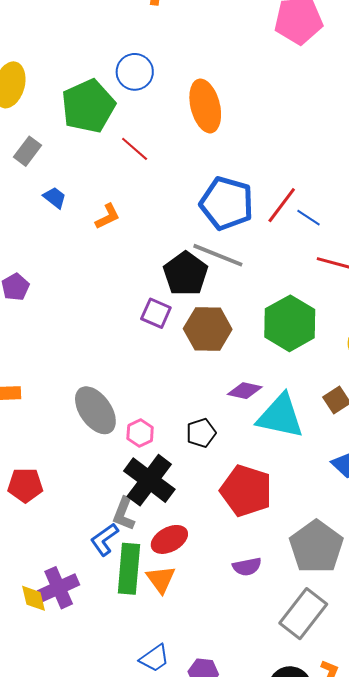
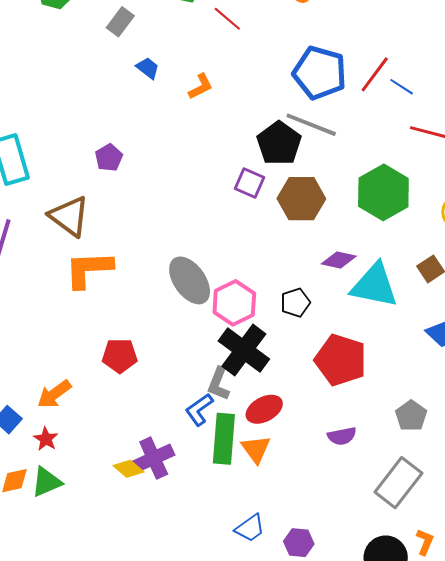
pink hexagon: (140, 433) -> (234, 303), size x1.6
gray pentagon: (316, 547) -> (411, 416), size x0.6
yellow diamond: (33, 598) -> (129, 469), turned -36

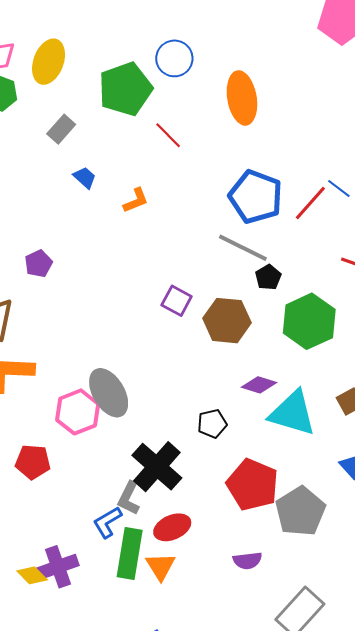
blue line: (402, 87) -> (339, 189), moved
black pentagon: (279, 143) -> (268, 277), moved, size x0.6
pink hexagon: (234, 303) -> (78, 412), moved
gray pentagon: (411, 416) -> (300, 511), moved, size x1.6

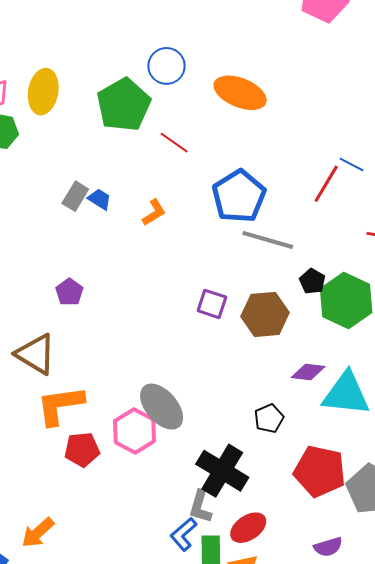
orange ellipse: (242, 98) -> (240, 93), turned -48
gray rectangle: (61, 129) -> (75, 196), moved
blue pentagon: (256, 197) -> (239, 196), moved, turned 30
black pentagon: (268, 277) -> (312, 281), moved
red pentagon: (33, 462) -> (82, 450), moved

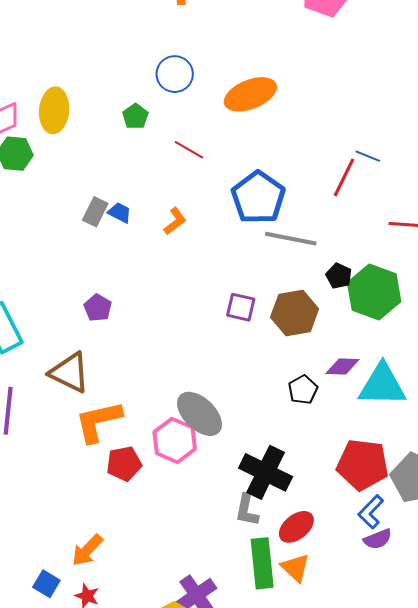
orange ellipse: (240, 93) -> (250, 94), turned -39
green pentagon: (124, 105) -> (135, 116), size x0.5
black pentagon: (269, 418) -> (303, 390), moved
blue L-shape: (184, 534) -> (371, 512), moved

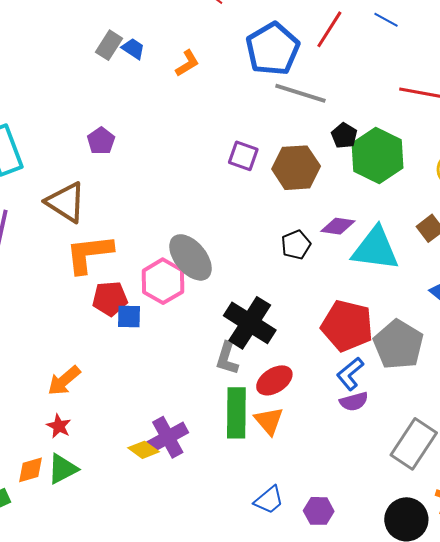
red line: (344, 177) -> (329, 29), moved
blue square: (46, 584) -> (129, 316), moved, turned -36

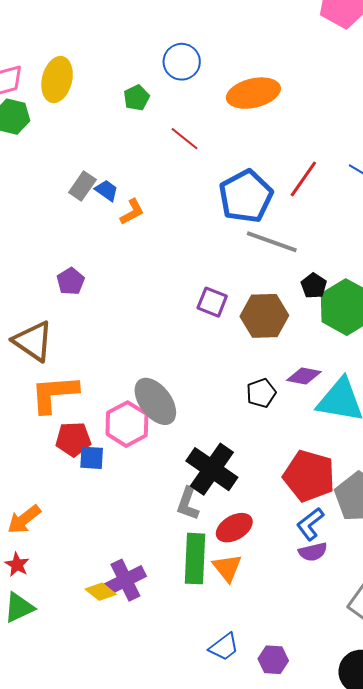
orange L-shape: (187, 63) -> (132, 212), moved

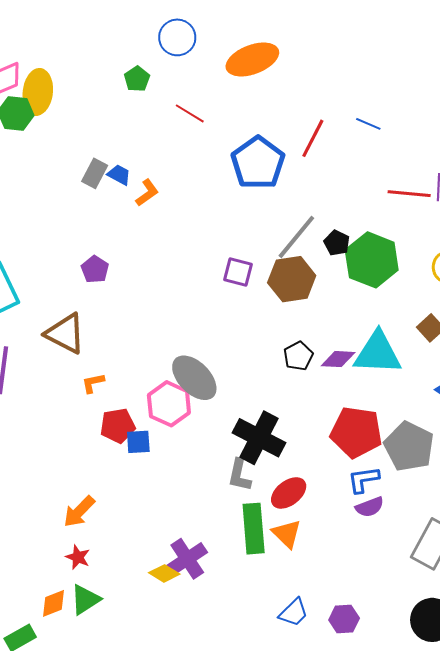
yellow ellipse: (57, 80) -> (38, 92), moved
gray line: (272, 242) -> (296, 237), moved, turned -63
purple diamond: (304, 376) -> (338, 359), moved
orange L-shape: (54, 394) -> (93, 383), size x0.5
blue L-shape: (310, 524) -> (363, 480), turned 36

